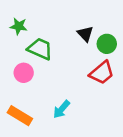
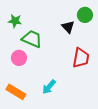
green circle: (107, 44) -> (85, 15), moved
red trapezoid: (102, 73) -> (81, 58), turned -40

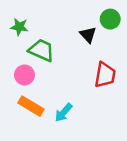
orange rectangle: (16, 92) -> (31, 106), moved

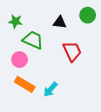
black triangle: (88, 35) -> (60, 22), moved, turned -40
red trapezoid: (105, 75) -> (72, 51), moved, turned -35

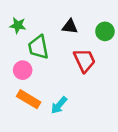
green circle: (88, 15) -> (105, 31), moved
green trapezoid: (33, 40) -> (38, 47), turned -125

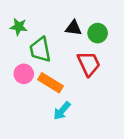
green circle: (105, 31) -> (98, 33), moved
orange rectangle: (29, 99) -> (50, 83), moved

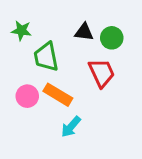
pink circle: (24, 74) -> (27, 96), moved

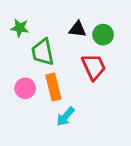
orange rectangle: (58, 95) -> (53, 87), turned 45

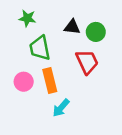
green star: (20, 28) -> (27, 18), moved

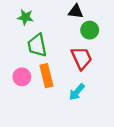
black triangle: (72, 27) -> (76, 11), moved
cyan arrow: (61, 108) -> (77, 92), moved

